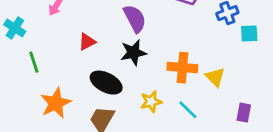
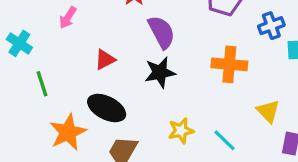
orange cross: (182, 68) -> (229, 64), moved
yellow triangle: (215, 77) -> (268, 111), moved
black ellipse: (106, 83) -> (107, 108), moved

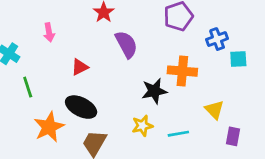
pink arrow: (68, 18) -> (49, 32), turned -42
black star: (160, 72) -> (154, 91), moved
cyan line: (225, 140) -> (178, 134), turned -54

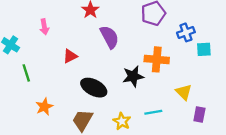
black ellipse: (81, 107) -> (94, 88), moved
yellow star: (142, 126) -> (122, 121), moved, turned -30
orange star: (49, 127) -> (44, 107), size x0.7

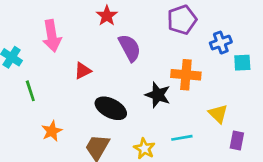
pink arrow: (44, 27) -> (52, 36), size x1.6
black star: (133, 76) -> (158, 95), turned 30

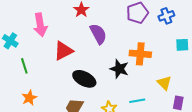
blue cross: (221, 43) -> (166, 16), moved
red triangle: (83, 71) -> (63, 51), size x1.5
orange star: (52, 131) -> (29, 98), moved

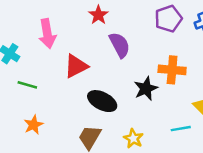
green line: (24, 66) -> (27, 85), turned -56
black star: (119, 69) -> (146, 89), turned 30
cyan line: (137, 101) -> (181, 129), moved

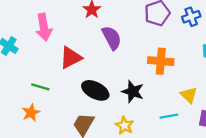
green line: (27, 85) -> (40, 87), moved
black star: (146, 89) -> (133, 92), moved, turned -30

